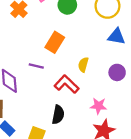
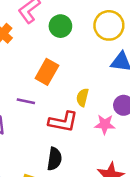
red L-shape: (67, 84) -> (63, 122), turned 150
pink star: (98, 106) -> (105, 124), moved

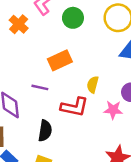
orange rectangle: (47, 72) -> (60, 60), turned 35
black semicircle: (54, 159) -> (45, 131), moved

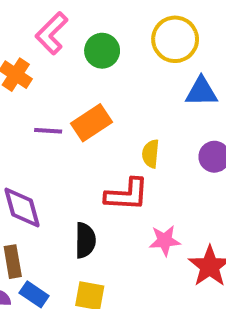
purple line: (40, 87) -> (48, 131), moved
pink star: (113, 110) -> (165, 241), moved

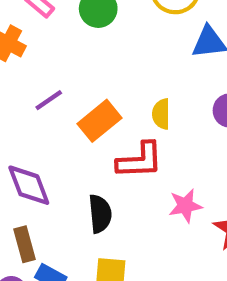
orange rectangle: (92, 123) -> (99, 121), moved
purple line: (48, 131) -> (49, 100), turned -32

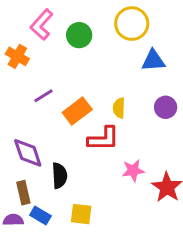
black semicircle: (100, 214) -> (59, 176), moved

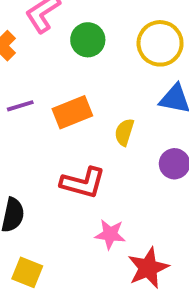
yellow semicircle: (119, 108) -> (124, 132), moved
orange rectangle: (77, 111) -> (72, 112), moved

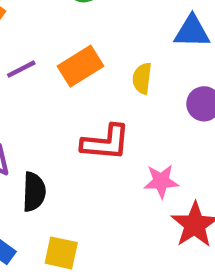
pink star: (110, 234) -> (161, 181), moved

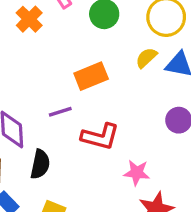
purple line: (21, 69) -> (60, 112), moved
yellow semicircle: (142, 78) -> (146, 58), moved, turned 30

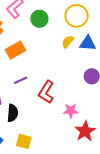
orange rectangle: (91, 76) -> (15, 50), moved
red L-shape: (100, 137) -> (46, 92), turned 115

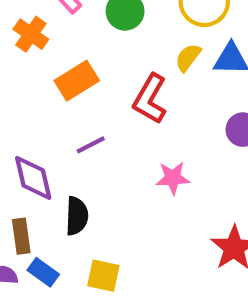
red L-shape: (46, 92) -> (150, 99), moved
pink star: (71, 111) -> (173, 178), moved

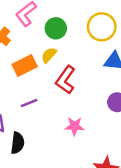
yellow semicircle: (188, 57) -> (49, 55), moved

